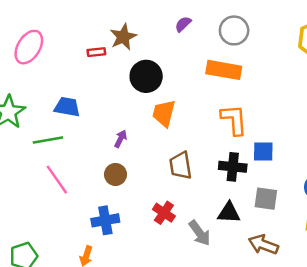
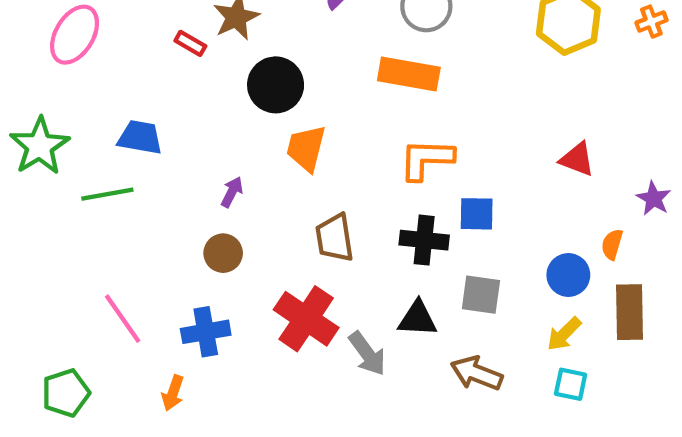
red rectangle: (96, 52) -> (190, 43), turned 36
orange L-shape: (234, 120) -> (426, 159), turned -84
pink line: (57, 180) -> (123, 319), moved
red cross: (164, 213) -> (306, 319), size x1.6

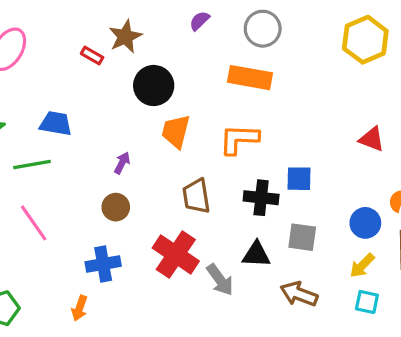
orange L-shape: (426, 159) -> (239, 139), moved
pink line: (123, 319) -> (34, 223), moved

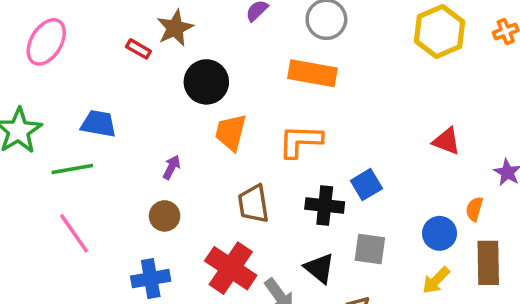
blue square: (299, 179) -> (366, 185), turned -32
black triangle: (256, 255) -> (319, 268), turned 36

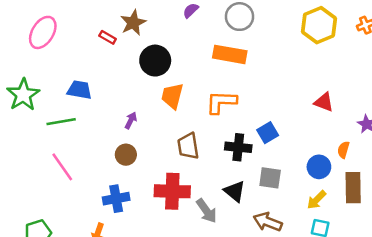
red cross: (231, 268) -> (172, 191), turned -32

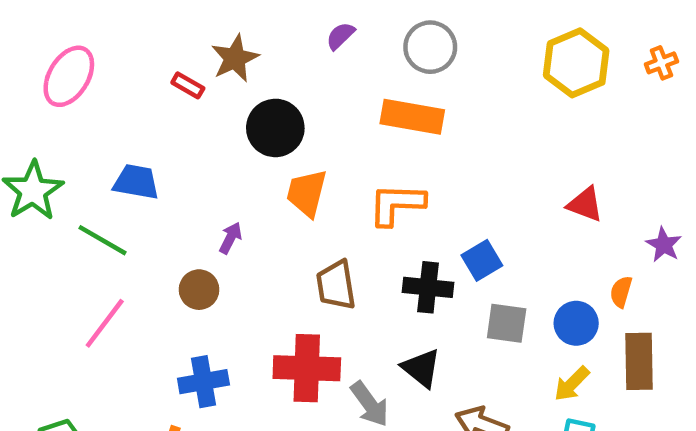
green line: (61, 122) -> (102, 240), turned 40
brown circle: (126, 155) -> (199, 290), moved
pink line: (62, 167) -> (105, 323), turned 72
gray square: (270, 178) -> (507, 323), moved

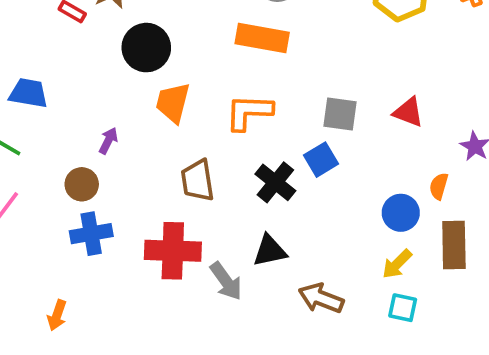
black cross: (428, 287) -> (275, 182), turned 33
gray square: (507, 323) -> (340, 114), moved
black triangle: (421, 368) -> (270, 251), turned -51
blue cross: (203, 382) -> (91, 234), moved

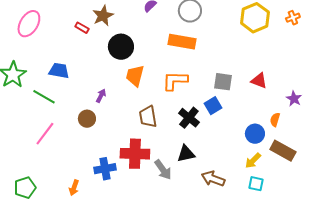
blue cross: (91, 234) -> (105, 169), moved
brown rectangle: (454, 245) -> (283, 151), turned -60

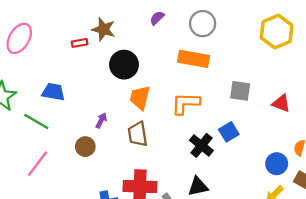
brown star: (103, 16) -> (104, 29), turned -30
red rectangle: (82, 28) -> (80, 43), turned -40
gray square: (223, 82) -> (240, 91), moved
brown trapezoid: (148, 117) -> (138, 134), moved

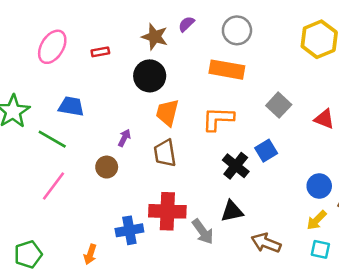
brown star: (104, 29) -> (155, 37), moved
pink ellipse: (19, 38) -> (52, 47), moved
gray square: (240, 91) -> (279, 105), turned 35

